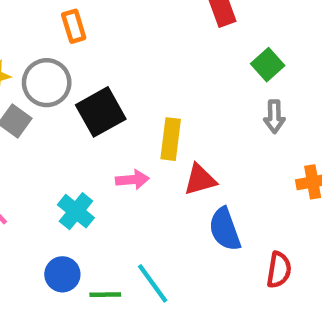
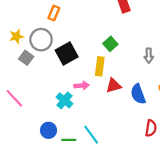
orange rectangle: (74, 26) -> (54, 13), turned 40
green square: (268, 65) -> (110, 44), moved
cyan cross: (76, 211) -> (64, 100), moved
blue semicircle: (225, 229) -> (138, 94), moved

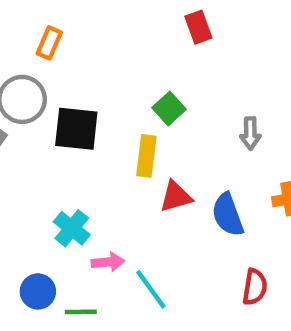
black square: (67, 54) -> (76, 129), turned 35
pink arrow: (82, 86) -> (108, 262), moved
cyan line: (91, 135) -> (151, 289), moved

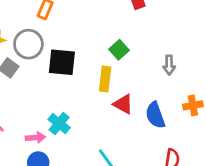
red triangle: (176, 197) -> (123, 104), turned 45
pink arrow: (108, 262) -> (35, 137), moved

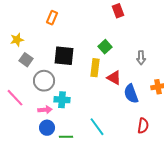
gray circle: (28, 44) -> (44, 81), moved
red triangle: (123, 104) -> (114, 78), moved
cyan cross: (59, 124) -> (62, 100), turned -35

